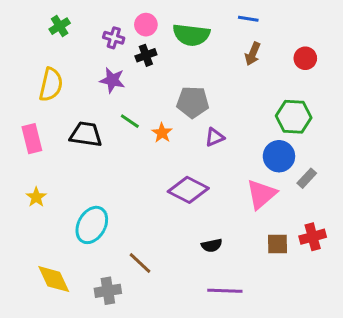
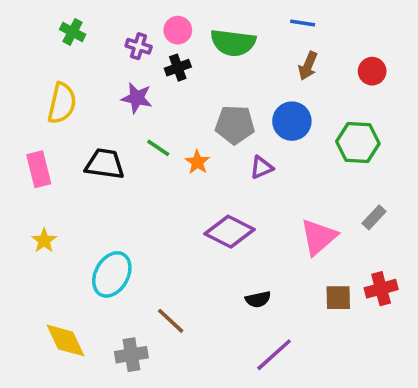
green cross: (60, 26) -> (73, 32), turned -30
blue circle: (279, 156) -> (292, 121), moved
purple line: (225, 291) -> (274, 355), turned -44

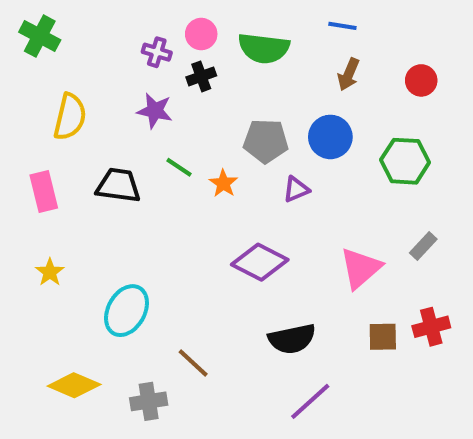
green cross: (73, 32) -> (40, 36), moved, size x1.4
black semicircle: (258, 299) -> (292, 339), size x1.6
yellow diamond: (65, 340) -> (74, 385), turned -42

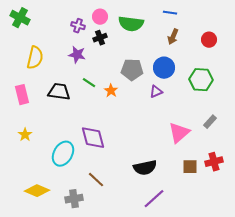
purple triangle: (296, 189) -> (156, 92), moved
purple diamond: (260, 262) -> (93, 138), moved, turned 48

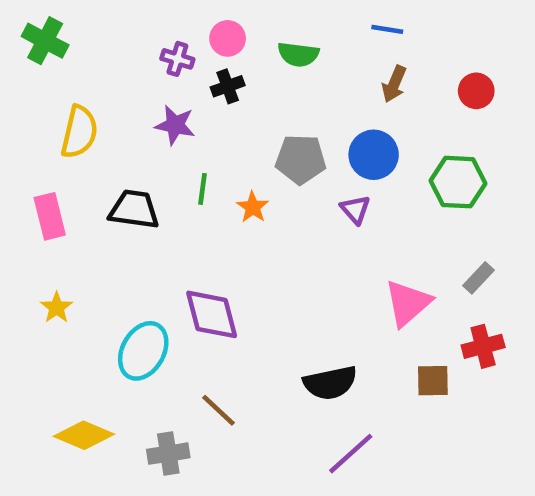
green semicircle: (131, 24) -> (298, 54), size x0.7
green line: (89, 83) -> (202, 189), turned 64
purple triangle: (156, 92) -> (355, 209), turned -48
red cross: (214, 162) -> (483, 346), moved

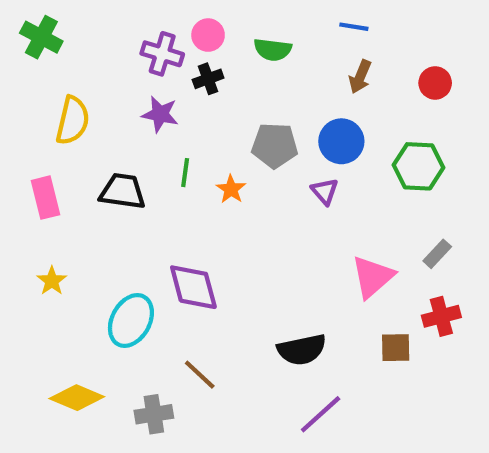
purple cross: (177, 59) -> (162, 54), size x1.4

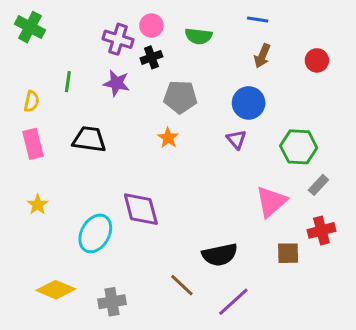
yellow semicircle: (73, 120) -> (32, 101), moved, size x0.6
gray pentagon: (275, 145) -> (180, 97), moved
green hexagon: (418, 166) -> (299, 147), moved
green line: (185, 173) -> (68, 82), moved
brown line: (200, 375) -> (182, 285), moved

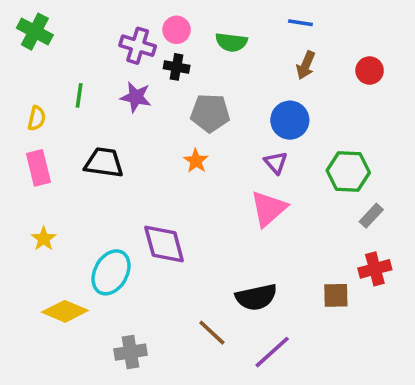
black cross: (151, 57) -> (177, 67), turned 30
pink triangle: (271, 202) -> (269, 209), moved
yellow diamond: (56, 290) -> (65, 311), moved

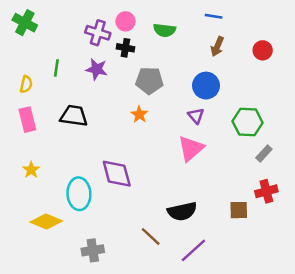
cyan ellipse: (111, 272) -> (79, 194), turned -32

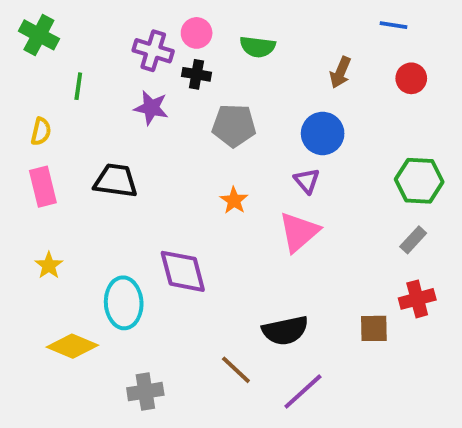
blue line: (214, 16) -> (394, 25), moved
green line: (56, 68) -> (78, 86), moved
orange star: (139, 114) -> (234, 200), moved
green hexagon: (248, 122) -> (419, 181), moved

